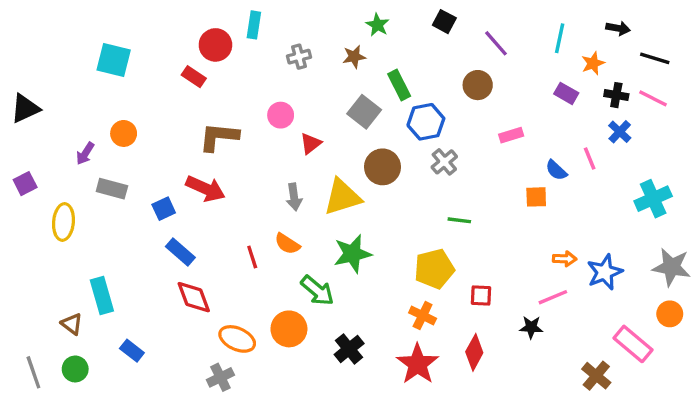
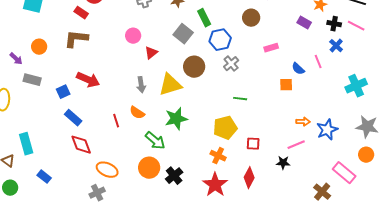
brown L-shape: (219, 137) -> (76, 39), moved
purple arrow: (85, 154) -> (16, 59), turned -80
orange circle: (289, 329) -> (149, 168), moved

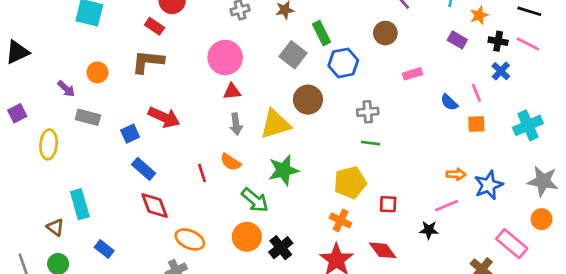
pink circle: (133, 36) -> (225, 57), size x1.6
red triangle: (151, 53) -> (232, 91), moved, turned 32
gray cross: (231, 64) -> (368, 112), moved, turned 35
orange square: (286, 85) -> (476, 124), moved
red diamond: (249, 178) -> (383, 250), turned -65

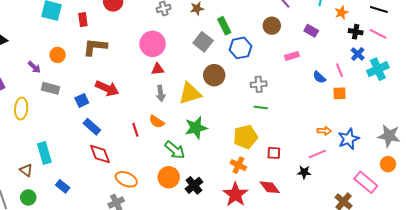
red rectangle: (154, 26) -> (83, 20), moved, turned 48
purple rectangle: (457, 40) -> (311, 31), moved
cyan cross: (528, 125) -> (378, 69), moved

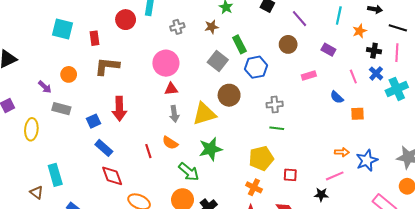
pink line: (378, 34) -> (397, 53), turned 66
pink line: (339, 70) -> (353, 77), moved
red arrow: (107, 88) -> (119, 109), turned 65

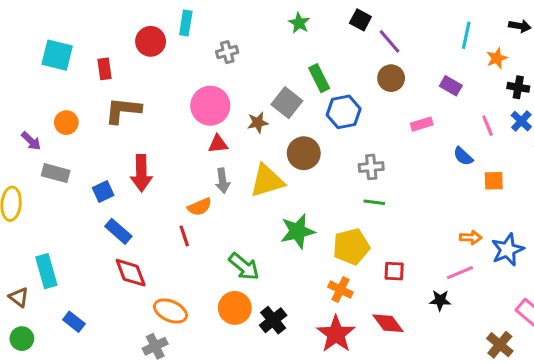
purple line: (299, 19) -> (390, 41), moved
brown star: (211, 27) -> (258, 123), moved
orange semicircle: (170, 143) -> (200, 207), moved, turned -56
green star: (210, 149) -> (298, 231), moved

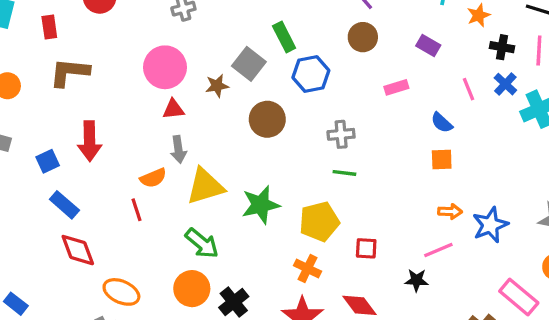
yellow triangle: (267, 181) -> (205, 186), moved
orange square: (494, 181) -> (442, 159), moved

